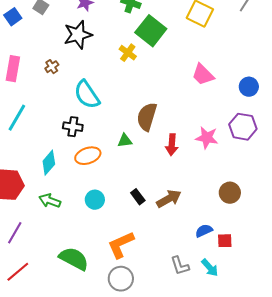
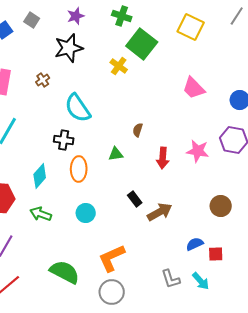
brown semicircle: (147, 117) -> (138, 130), size x0.5
orange ellipse: (88, 156) -> (79, 169), turned -70
black rectangle: (138, 197) -> (135, 199), moved

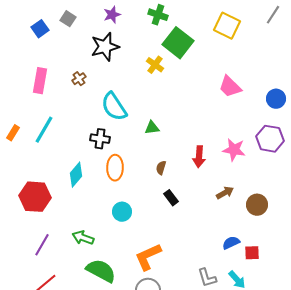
brown semicircle: (138, 130) -> (161, 168), moved
green triangle: (116, 154) -> (152, 128), moved
brown arrow: (160, 212) -> (225, 193), moved, size x0.7
green arrow: (41, 214) -> (83, 238), moved

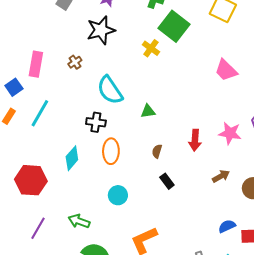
blue square: (40, 29) -> (14, 87), moved

